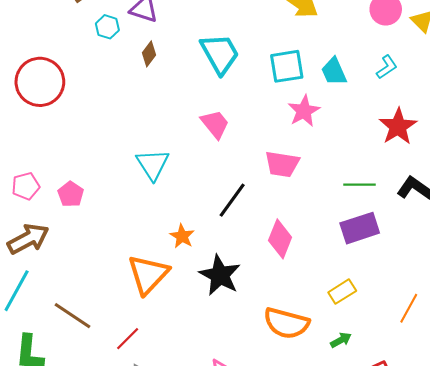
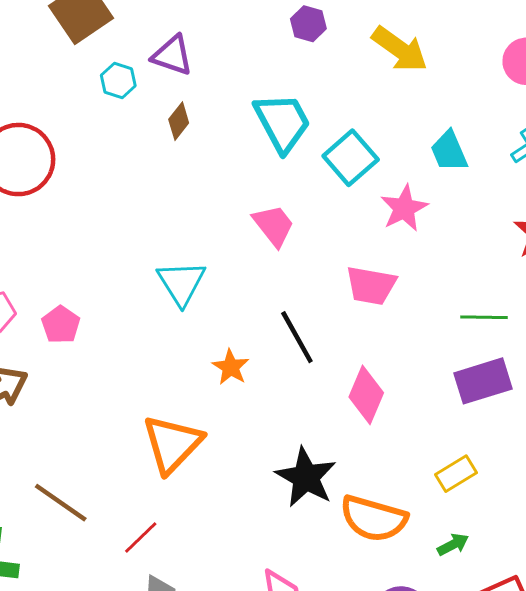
cyan square: (287, 66) -> (351, 158), moved, turned -33
black line: (232, 200) -> (297, 337), turned -66
orange star: (182, 236) -> (231, 367), moved
black star: (220, 275) -> (306, 477), moved

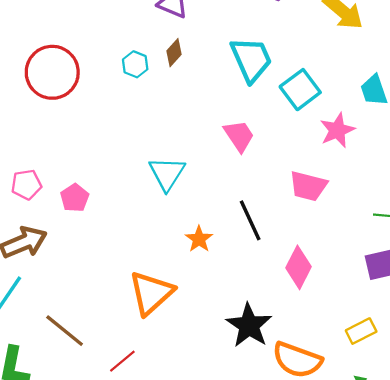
cyan hexagon: (118, 80) -> (135, 64), moved

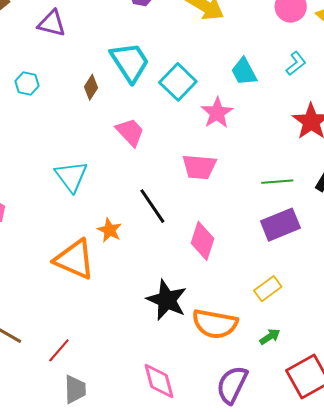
brown diamond: (174, 53) -> (91, 87), moved
orange triangle: (151, 293) -> (75, 259), moved, turned -45

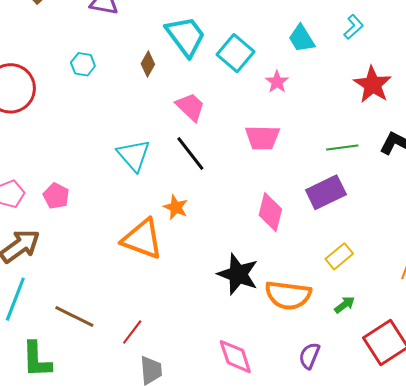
pink star: (217, 113) -> (277, 82), size x0.7
black line: (152, 206) -> (190, 154), moved
purple rectangle: (280, 225) -> (326, 192), moved
purple semicircle: (232, 385) -> (309, 356), size x0.7

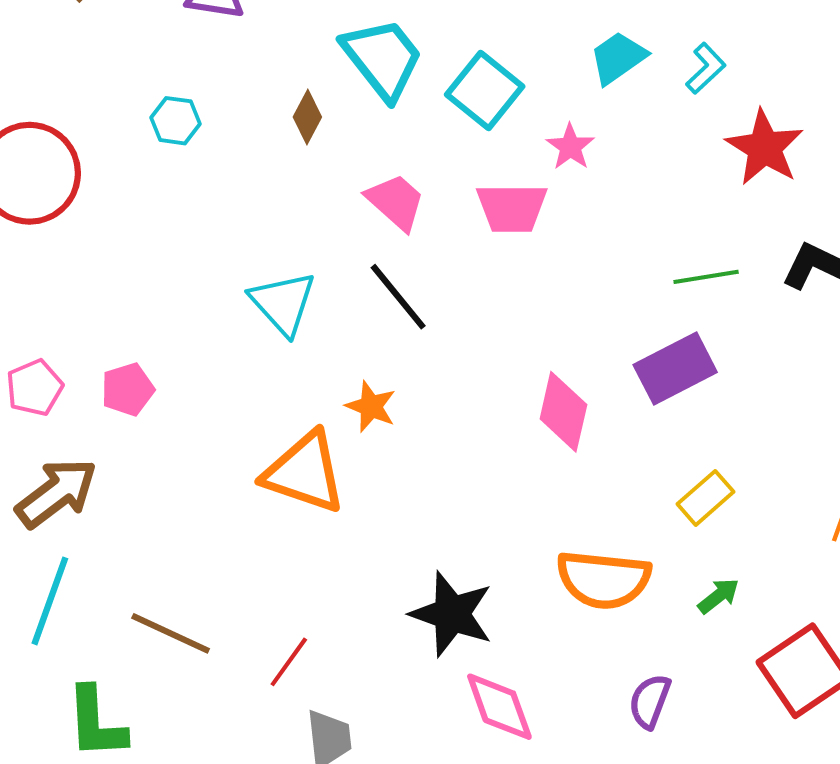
cyan L-shape: (354, 27) -> (706, 68), moved
cyan trapezoid: (302, 39) -> (618, 58), turned 88
pink trapezoid: (262, 138) -> (512, 208), moved
pink pentagon: (56, 196) -> (128, 389), turned 30
black star: (238, 274) -> (452, 614), moved

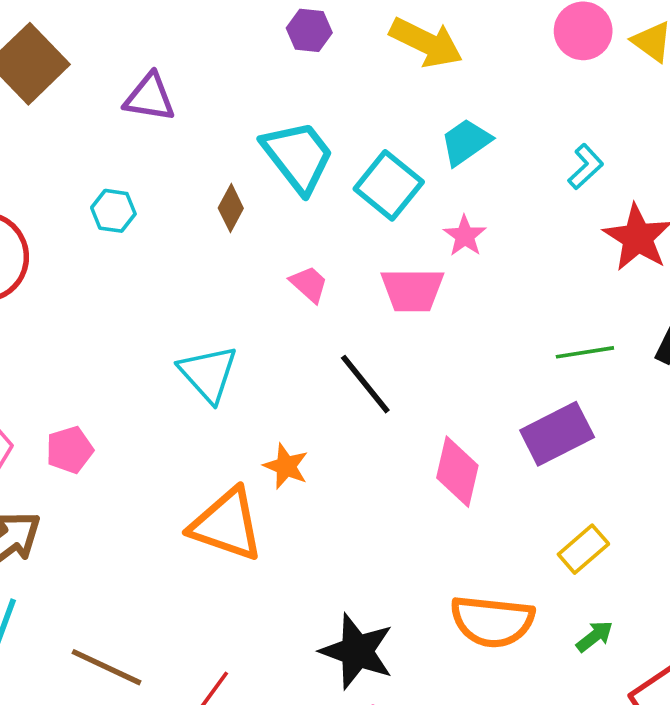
cyan trapezoid: (618, 58) -> (466, 142), moved
pink trapezoid: (396, 202) -> (309, 284), size x0.7
black line: (398, 297) -> (365, 384), moved

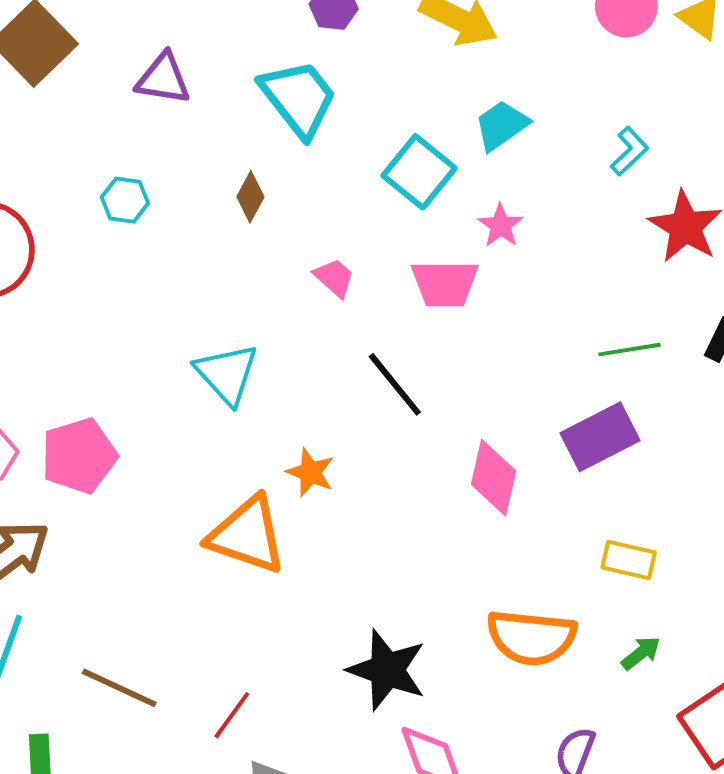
cyan trapezoid: (298, 156) -> (299, 98), moved
pink pentagon: (70, 450) -> (79, 456), size x1.5
yellow rectangle: (583, 549) -> (629, 560), turned 54

